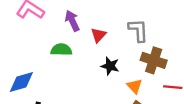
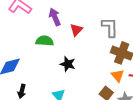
black star: (110, 66) -> (68, 64), moved
orange triangle: (135, 86) -> (118, 76), moved

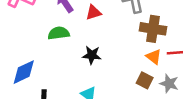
red triangle: (76, 30) -> (94, 12), turned 40

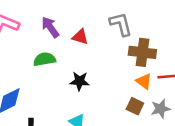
red triangle: (94, 12) -> (80, 37), turned 35
gray star: (169, 84) -> (160, 109), turned -30

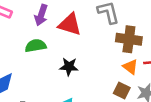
purple arrow: (50, 27) -> (41, 15), turned -126
red triangle: (80, 37) -> (70, 24), size x1.5

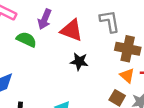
green semicircle: (36, 46) -> (26, 39), moved, turned 30
black star: (69, 67) -> (79, 61), moved

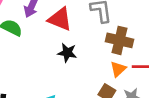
orange triangle: (127, 75) -> (118, 69), turned 35

